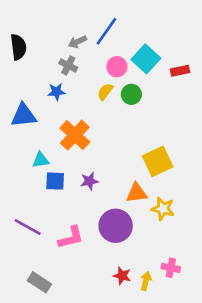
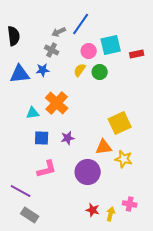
cyan square: (146, 59) -> (111, 45), turned 35
blue triangle: (24, 115) -> (20, 74), moved
cyan triangle: (41, 160) -> (33, 113), moved
purple line: (28, 227) -> (21, 191), moved
pink L-shape: (71, 238) -> (47, 169), moved

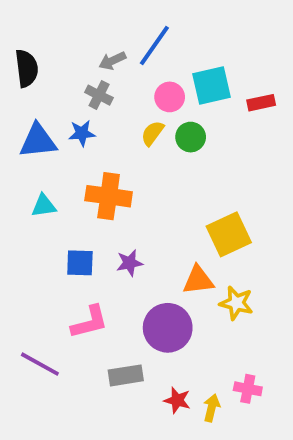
orange cross: (57, 103) -> (109, 196), turned -35
cyan triangle: (33, 113) -> (44, 206), moved
gray rectangle: (30, 215) -> (126, 375), moved, turned -42

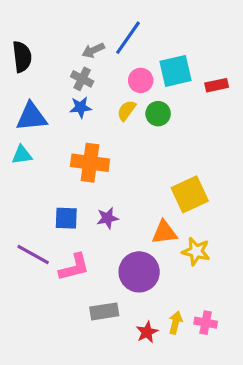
blue star: (82, 133) -> (81, 107), moved
cyan triangle: (44, 206) -> (22, 155), moved
purple line: (40, 364) -> (33, 255), moved
red star: (177, 400) -> (147, 332), turned 30
yellow arrow: (212, 408) -> (175, 323), moved

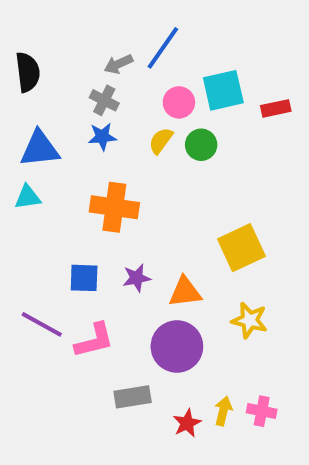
orange triangle: (164, 232) -> (185, 292), moved

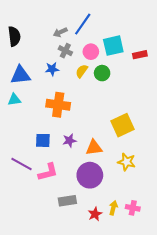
gray cross: (104, 100) -> (65, 51), moved

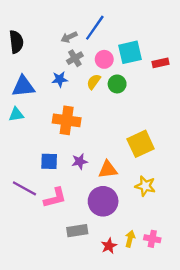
gray cross: (65, 51) -> (75, 58), turned 32

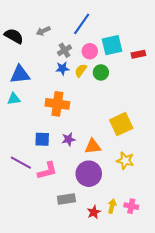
gray arrow: (69, 37) -> (43, 31), moved
black semicircle: (16, 42) -> (14, 36), turned -54
blue star: (60, 79) -> (62, 68), moved

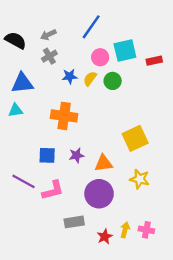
gray cross: (64, 50) -> (49, 56), moved

